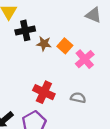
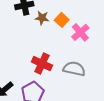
gray semicircle: (78, 98) -> (74, 69), size x1.5

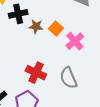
gray semicircle: (74, 69) -> (69, 78), turned -125

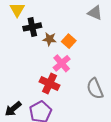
pink cross: (75, 41) -> (62, 63), moved
gray semicircle: (69, 78) -> (95, 89), moved

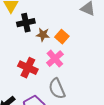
red cross: (49, 84) -> (28, 68), moved
gray semicircle: (95, 89) -> (57, 89), moved

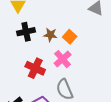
black cross: (26, 23) -> (26, 32), moved

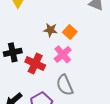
black cross: (26, 32) -> (13, 52), moved

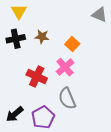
brown star: (50, 30) -> (42, 37), moved
black cross: (13, 52) -> (16, 39), moved

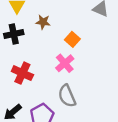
brown star: (42, 37) -> (43, 22), moved
red cross: (37, 76) -> (22, 73), moved

